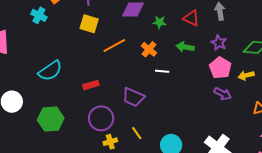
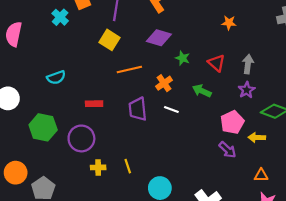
purple star: (219, 43) -> (247, 90), moved
cyan semicircle: (50, 71) -> (56, 77), size x0.7
purple trapezoid: (133, 97) -> (138, 109), moved, turned 45
purple circle: (101, 118) -> (81, 138), moved

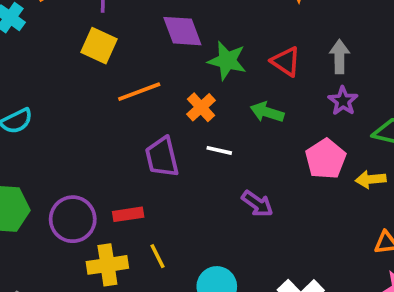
purple diamond: (159, 38) -> (182, 31), turned 60
green star: (183, 58) -> (227, 61), size x1.5
red rectangle: (94, 104) -> (128, 214), moved
purple arrow: (227, 150) -> (257, 204), moved
yellow cross: (98, 167) -> (107, 265), size x1.5

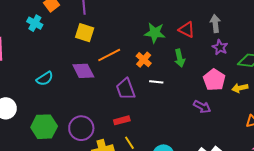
purple diamond: (182, 31) -> (83, 71), moved
green arrow: (267, 112) -> (180, 58), turned -114
purple arrow: (257, 204) -> (202, 107), moved
red rectangle: (128, 214) -> (122, 120), moved

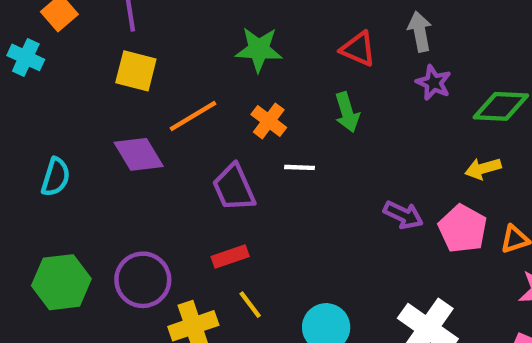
green star: (155, 33) -> (259, 49), moved
cyan semicircle: (45, 79) -> (56, 177), turned -36
pink pentagon: (214, 80) -> (463, 229), moved

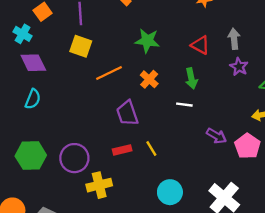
purple diamond: (139, 154) -> (33, 63), moved
white line: (300, 167) -> (184, 105), moved
yellow line: (250, 305) -> (151, 148), moved

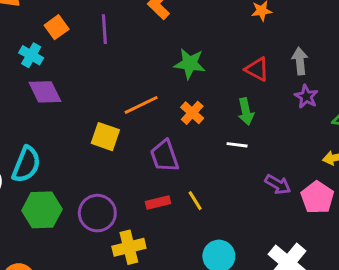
yellow square: (81, 46) -> (105, 137), moved
cyan semicircle: (33, 99) -> (26, 164), moved, size x1.4

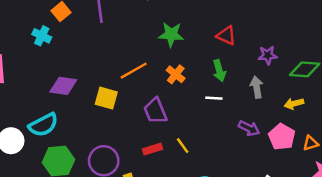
gray arrow: (300, 61) -> (257, 87), moved
purple diamond: (45, 92) -> (63, 86), moved, turned -52
purple star: (306, 97) -> (268, 55), turned -30
cyan semicircle: (26, 164) -> (43, 125), turned 44

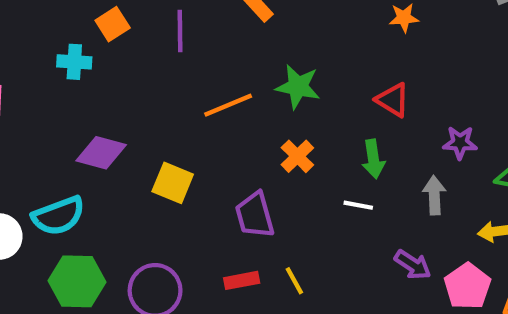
cyan cross: (42, 36) -> (74, 62), turned -30
orange line: (134, 71) -> (228, 105), moved

